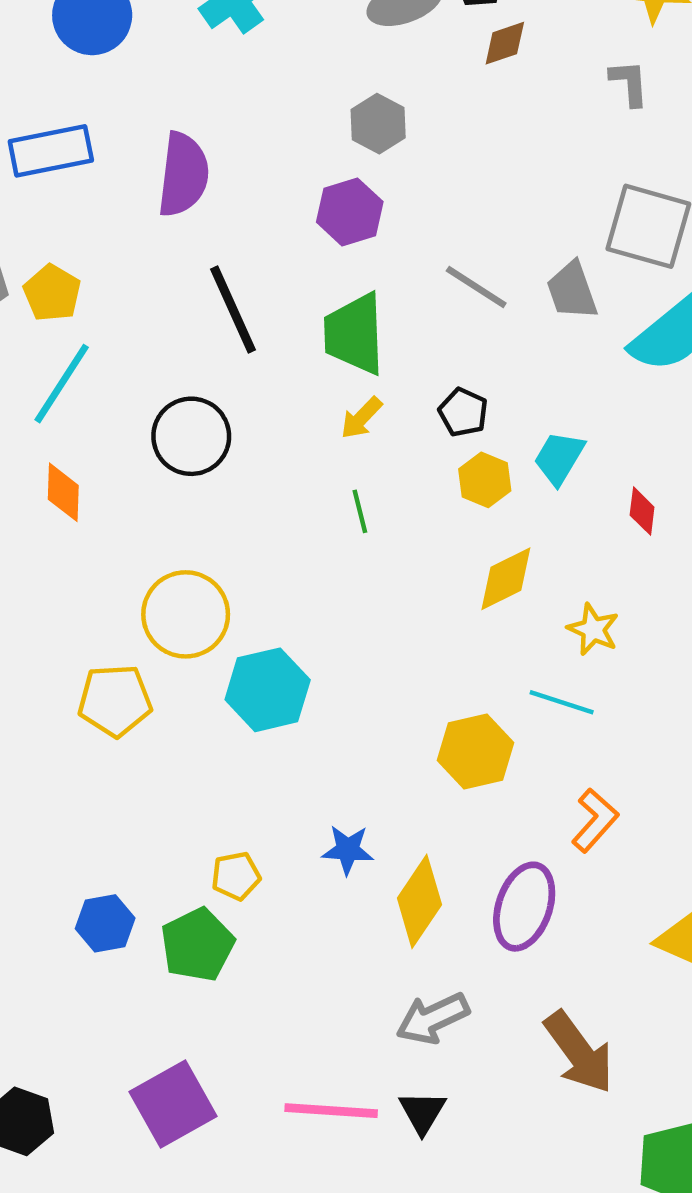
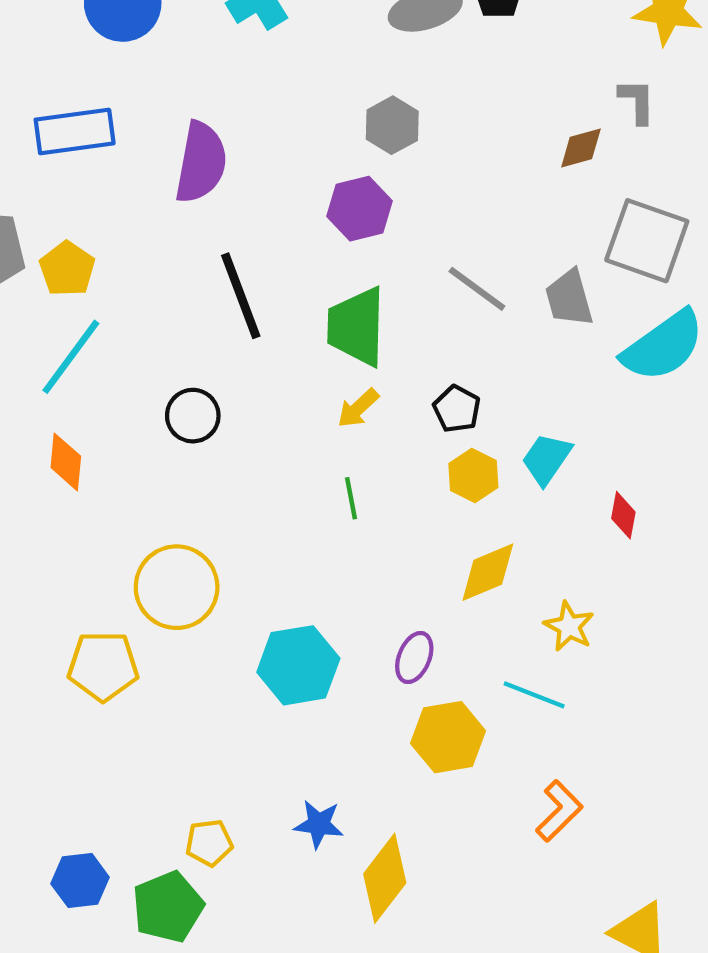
brown diamond: (505, 43) -> (581, 148), moved
black circle: (191, 436) -> (193, 416), size x0.7
cyan hexagon: (268, 690) -> (298, 665), moved
purple ellipse: (524, 907) -> (414, 658), moved, size x0.6

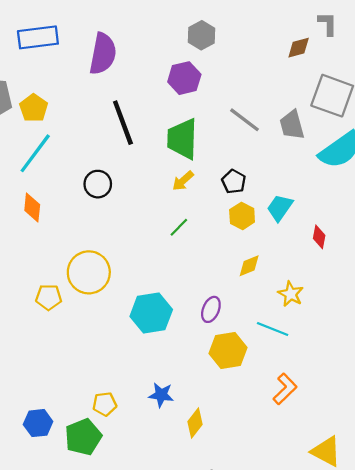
green line: (351, 498) -> (179, 227), turned 55
yellow diamond: (488, 572) -> (249, 266), size x0.7
yellow pentagon: (103, 666) -> (49, 297), moved, size x0.7
yellow diamond: (385, 878) -> (195, 423), size x0.7

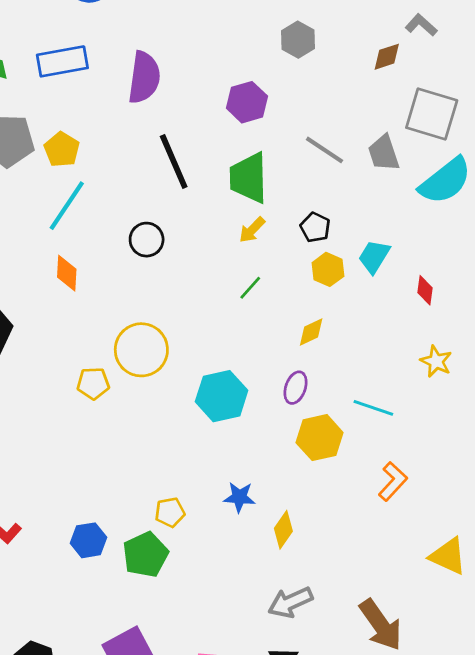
gray L-shape: (328, 24) -> (421, 25), turned -45
gray hexagon: (201, 35) -> (298, 40), moved
yellow diamond: (249, 266) -> (311, 332), moved
yellow star: (291, 294) -> (436, 361), moved

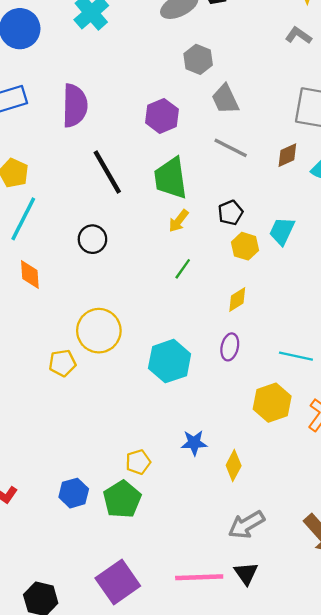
brown diamond: (387, 57) -> (287, 155), moved
gray trapezoid: (384, 153) -> (225, 99), moved
black pentagon: (315, 227) -> (230, 213), turned 30
yellow hexagon: (320, 438) -> (272, 403), moved

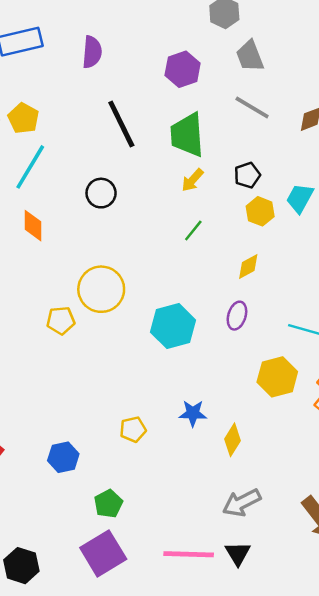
purple semicircle: (75, 106) -> (92, 52), size x0.7
green pentagon: (122, 499) -> (108, 504), moved, size x0.7

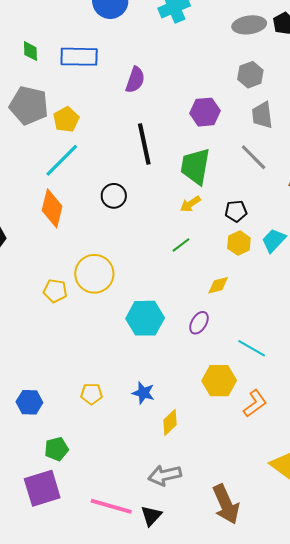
orange diamond: (33, 226) -> (52, 208), size x1.4

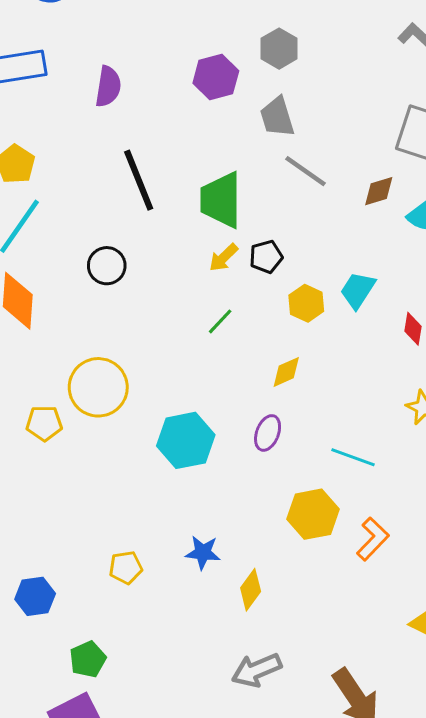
purple hexagon: (205, 112) -> (216, 77), moved
gray trapezoid: (262, 115) -> (277, 117), moved
black pentagon: (236, 211) -> (266, 257), moved

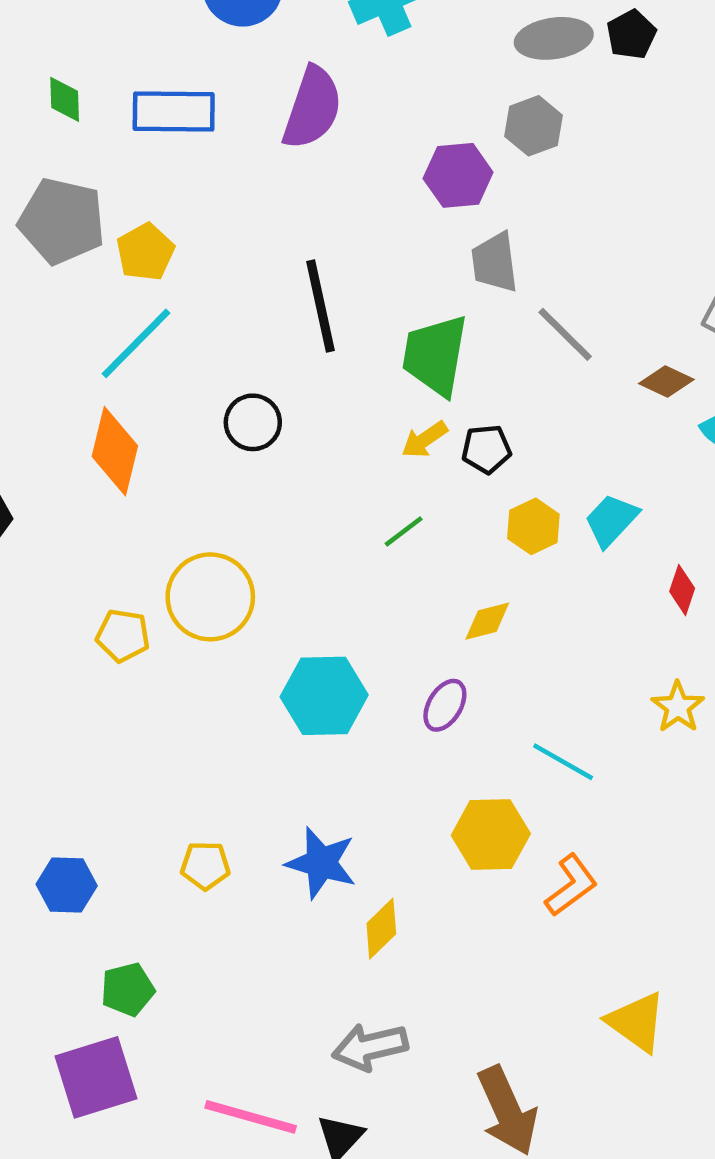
gray hexagon: (279, 49) -> (534, 126), moved
purple semicircle: (108, 86) -> (312, 108), moved, size x1.4
gray trapezoid: (277, 117) -> (495, 262), moved
brown diamond: (379, 191) -> (666, 382), turned 32
blue star: (203, 553) -> (321, 863), size x1.4

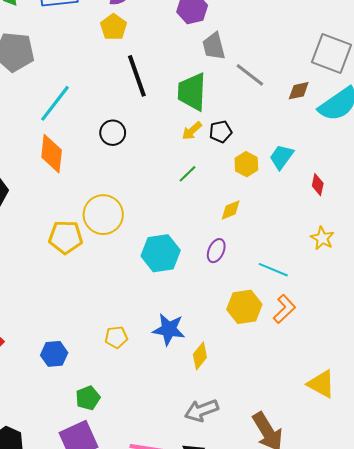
yellow pentagon: (145, 252) -> (114, 27), moved
brown diamond: (666, 382) -> (299, 91), turned -30
yellow pentagon: (123, 636) -> (66, 237), size x1.4
orange L-shape: (571, 885) -> (284, 309), moved

